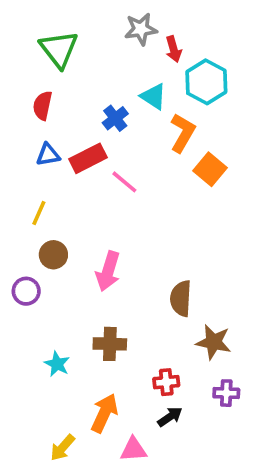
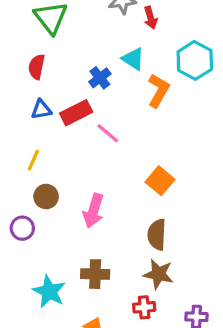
cyan hexagon: (206, 82) -> (195, 60), moved
orange square: (210, 169) -> (160, 181), moved
brown star: (214, 342) -> (158, 274), moved
cyan star: (57, 364) -> (49, 291), size x1.5

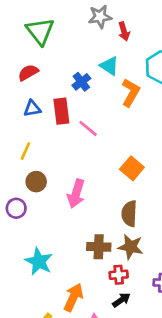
red semicircle: (37, 67) -> (28, 73), turned 48
red rectangle: (76, 113) -> (61, 111), turned -70
brown cross: (95, 274) -> (99, 247), moved

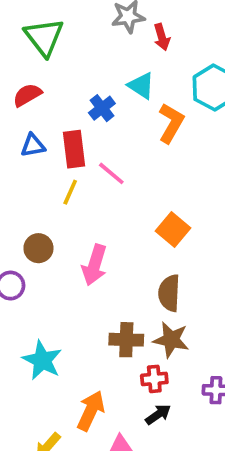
yellow line: (25, 151) -> (70, 192), moved

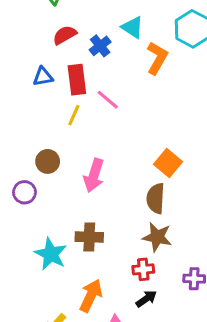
red semicircle: (27, 95) -> (65, 35), moved
orange square: (173, 229) -> (168, 163), moved
brown cross: (126, 340) -> (89, 237), moved

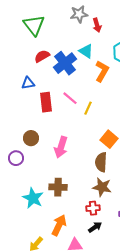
blue cross: (100, 46) -> (65, 63), size x1.6
red rectangle: (77, 80) -> (46, 102), moved
yellow line: (74, 115) -> (88, 108), moved

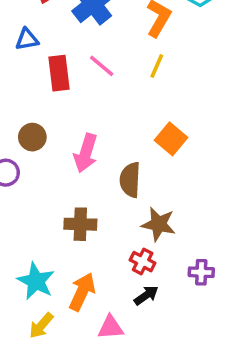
yellow line: (88, 108) -> (157, 66), moved
brown semicircle: (101, 162) -> (130, 180), moved
cyan star: (33, 198) -> (36, 281), moved
red cross: (93, 208) -> (143, 262), turned 32

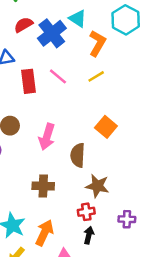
yellow line: (157, 66) -> (96, 76), turned 35
red cross: (143, 262) -> (86, 212), turned -35
black arrow: (146, 295) -> (89, 235), turned -42

